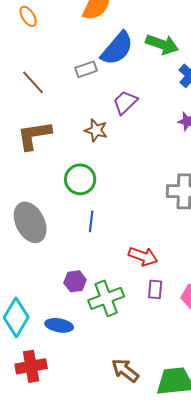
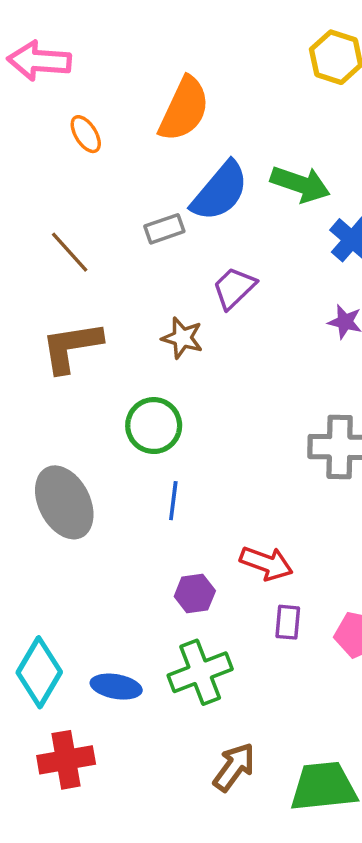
orange ellipse: (28, 16) -> (86, 134), moved
purple hexagon: (75, 281) -> (195, 594), moved
green cross: (106, 298) -> (200, 672), moved
brown arrow: (125, 370) -> (234, 767), turned 88

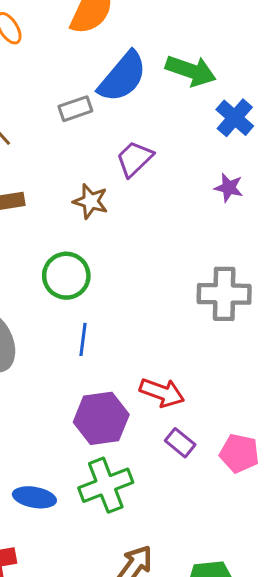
purple hexagon: (195, 594) -> (101, 418), size x1.6
purple rectangle: (288, 622) -> (180, 443), turned -56

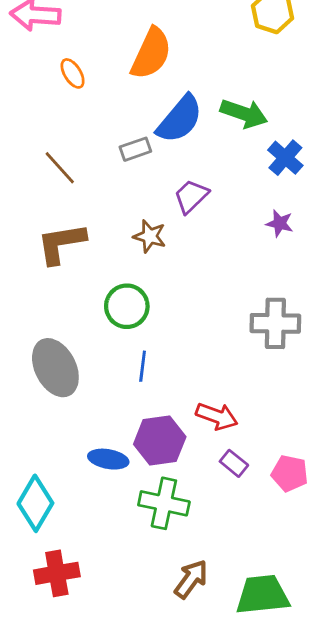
green cross: (106, 485) -> (164, 503), turned 33
blue ellipse: (34, 497) -> (108, 459), moved

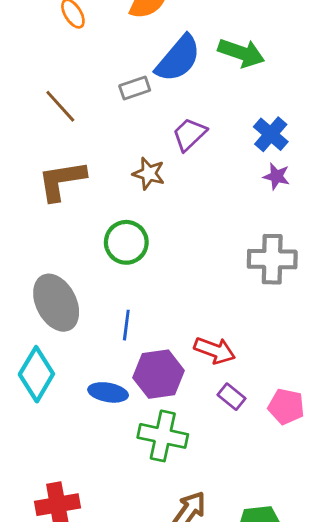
blue cross: (285, 158) -> (271, 134), moved
purple star: (280, 223) -> (276, 176), moved
blue line: (143, 366) -> (126, 325), moved
cyan diamond: (35, 503) -> (36, 374), moved

